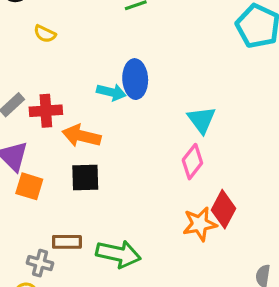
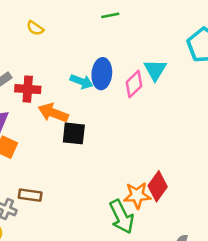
cyan triangle: (201, 120) -> (155, 70), moved
pink diamond: (192, 162) -> (134, 84), moved
black square: (85, 177) -> (74, 133), moved
green arrow: (118, 254) -> (122, 217), moved, turned 44

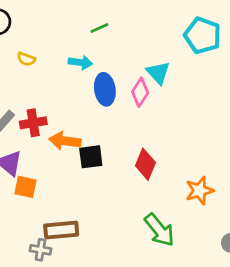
cyan arrow: (81, 81) -> (80, 62), moved
red diamond: (158, 186) -> (145, 164), moved
brown rectangle: (30, 195) -> (61, 230), size x1.4
orange star: (137, 195) -> (199, 191), moved

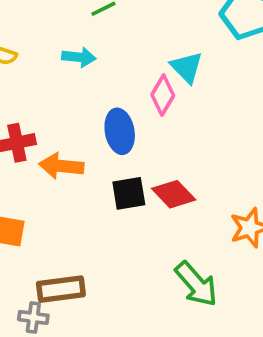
blue ellipse: (105, 89) -> (120, 131), moved
black square: (91, 157) -> (129, 193), moved
red diamond: (145, 164) -> (174, 194), turned -64

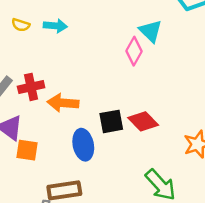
cyan arrow: (79, 57) -> (55, 26), moved
blue ellipse: (120, 131) -> (83, 145), moved

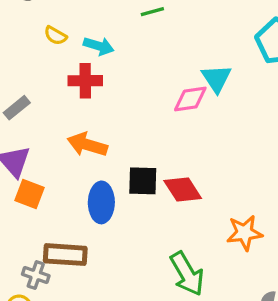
pink diamond: (134, 51) -> (190, 99), turned 40
red cross: (31, 87) -> (85, 81), moved

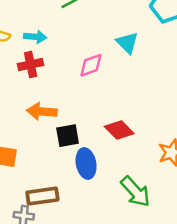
pink diamond: (190, 99) -> (91, 65), moved
black square: (143, 181) -> (68, 136), moved
blue ellipse: (101, 202) -> (86, 163), moved

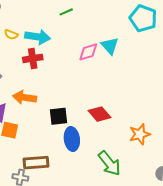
cyan arrow: (35, 37) -> (38, 37), size x1.4
pink diamond: (91, 65) -> (88, 52), moved
orange arrow: (42, 111) -> (24, 97), moved

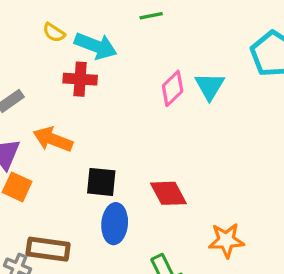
pink diamond: (88, 52) -> (173, 88), turned -40

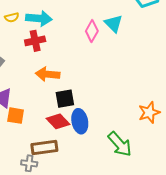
yellow semicircle: (54, 33) -> (12, 17), turned -32
orange arrow: (53, 139) -> (48, 74), moved
red diamond: (168, 193) -> (58, 121), moved

